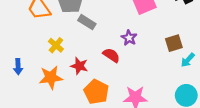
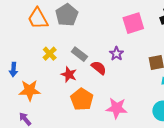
gray rectangle: (87, 22) -> (79, 54), moved
orange star: (51, 77) -> (30, 90), moved

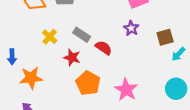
purple star: (116, 54) -> (131, 28), moved
pink star: (117, 108) -> (126, 90), turned 30

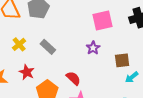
red semicircle: (104, 48) -> (73, 78), moved
red star: (72, 58) -> (27, 72), moved

